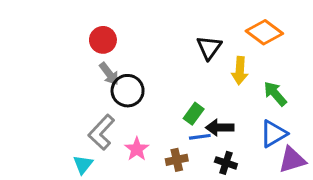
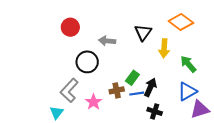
gray arrow: (109, 74) -> (107, 41), moved, turned 133
black arrow: (220, 128) -> (150, 87), turned 114
brown cross: (177, 160) -> (117, 90), moved

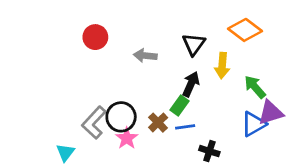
black circle: (87, 62) -> (121, 117), moved
black arrow: (150, 87) -> (191, 84), moved
brown cross: (117, 90) -> (158, 123), turned -32
purple triangle: (200, 109) -> (271, 113), moved
cyan triangle: (57, 113) -> (65, 153), moved

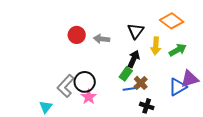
red circle: (95, 37) -> (77, 35), moved
green arrow: (255, 87) -> (178, 50), moved, turned 102
brown cross: (158, 123) -> (141, 83), moved

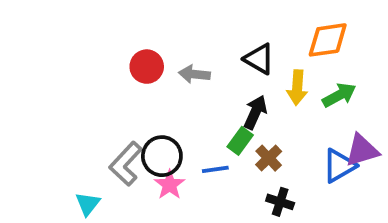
orange diamond: (172, 21) -> (328, 40), turned -45
black triangle: (136, 31) -> (259, 59), turned -36
blue line: (130, 89) -> (215, 169), moved

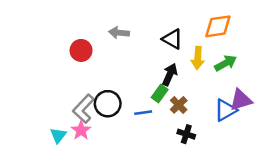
red circle: (147, 67) -> (81, 50), moved
gray arrow: (194, 74) -> (119, 33), moved
pink star: (170, 185) -> (81, 130), moved

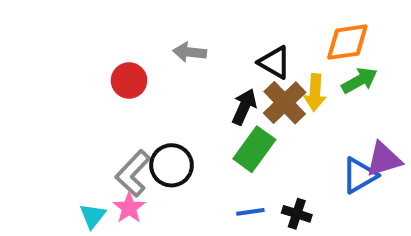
green arrow: (226, 63) -> (359, 80), moved
black arrow: (170, 75) -> (244, 107), moved
green rectangle: (160, 94) -> (254, 149), size x1.5
brown cross: (179, 105) -> (285, 103), moved, size x1.5
blue line: (143, 113) -> (250, 212), moved

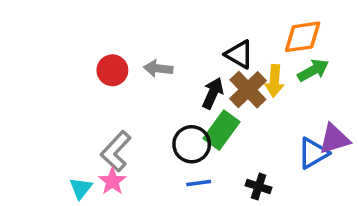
gray arrow: (190, 52) -> (158, 69), moved
black circle: (171, 165) -> (192, 144), moved
blue line: (250, 212) -> (199, 183), moved

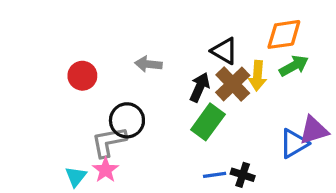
red circle: (112, 70) -> (82, 76), moved
black circle: (192, 144) -> (127, 120), moved
gray L-shape: (116, 151) -> (109, 142), turned 36
blue line: (199, 183) -> (215, 175), moved

